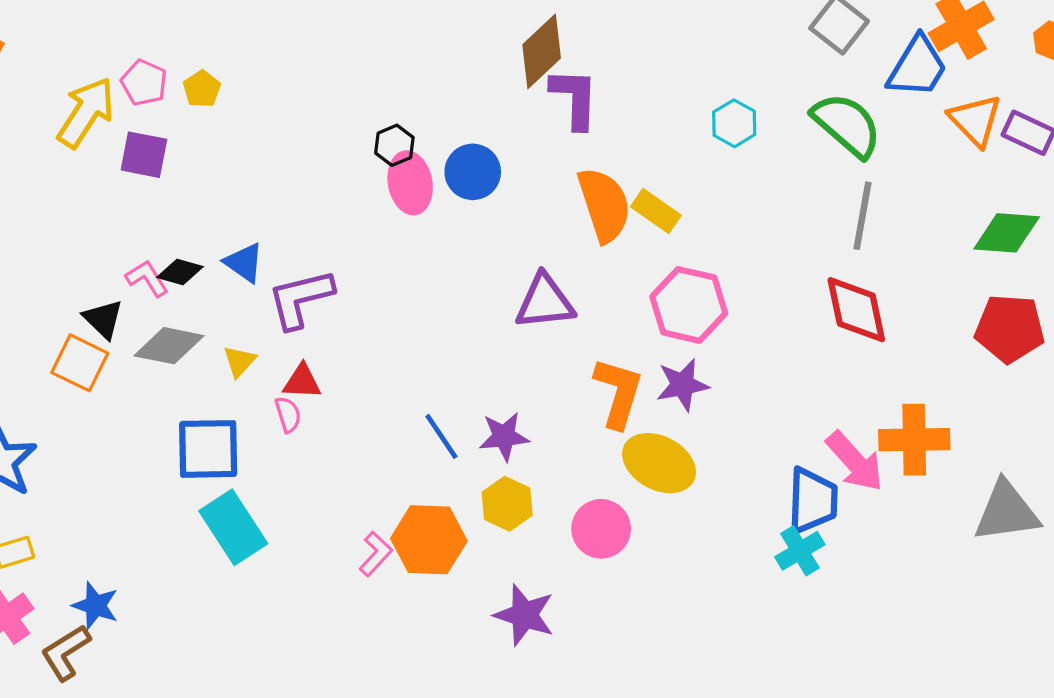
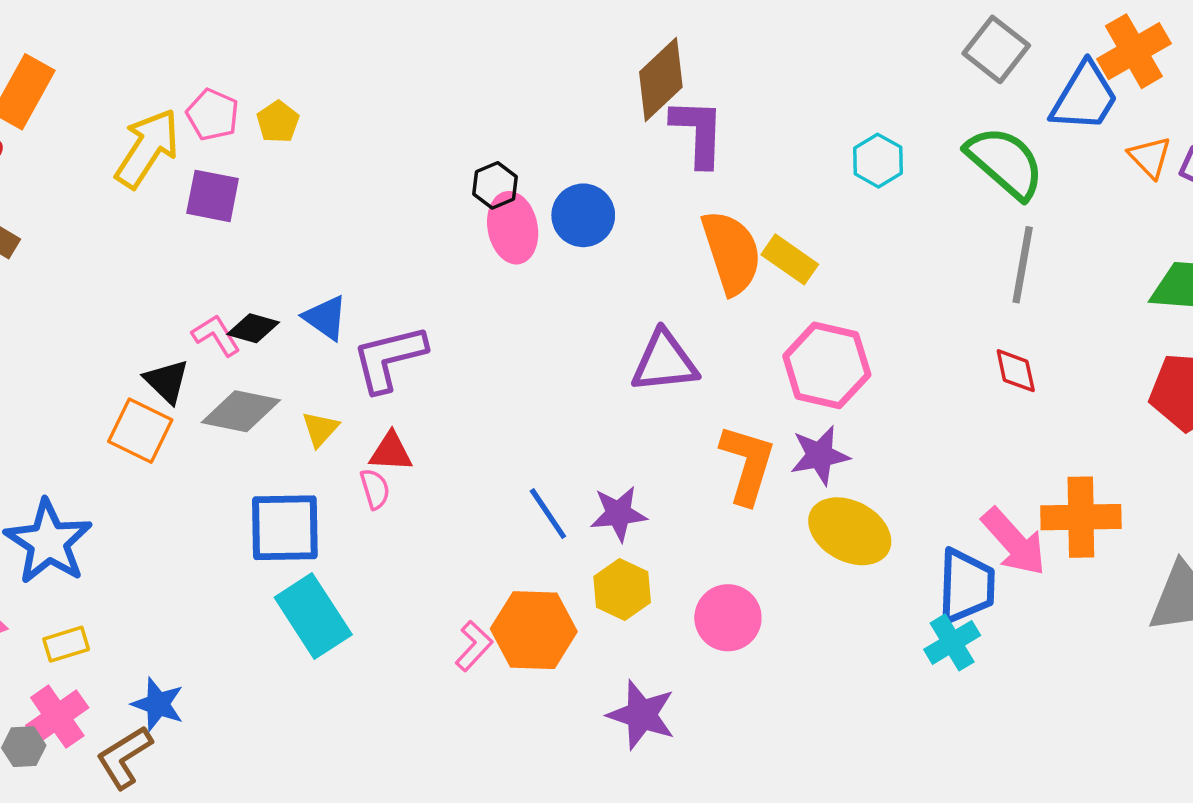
orange triangle: (975, 120) -> (1150, 157), size x0.7
red diamond: (856, 310) -> (1016, 371), size x0.6
yellow ellipse: (659, 463) -> (850, 531), moved

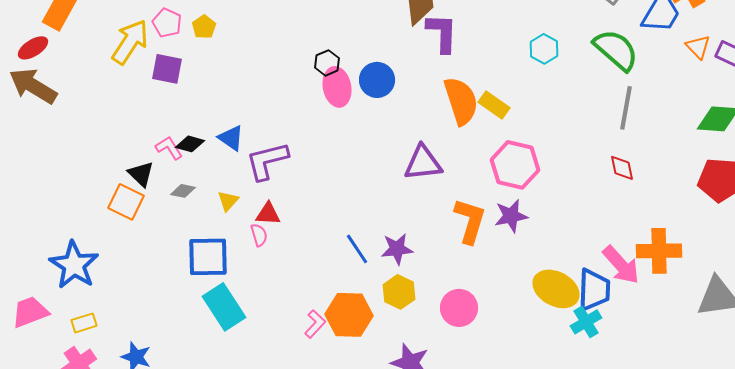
gray diamond: (241, 411) -> (183, 191), size x0.6
yellow ellipse: (850, 531) -> (556, 289), moved

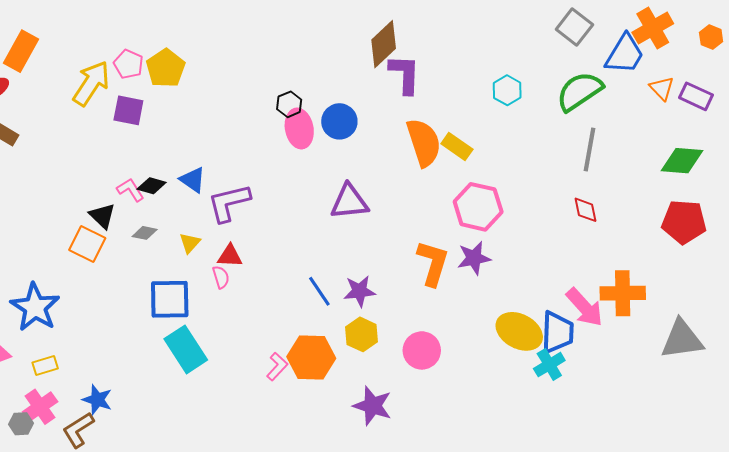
yellow pentagon: (204, 27) -> (166, 68), size x1.6
green semicircle: (616, 50) -> (579, 91), turned -75
purple triangle: (423, 163) -> (349, 202), moved

